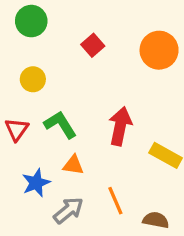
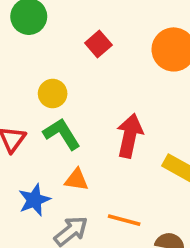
yellow circle: (33, 79) -> (53, 94), moved
orange line: (115, 201) -> (124, 220), turned -52

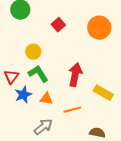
blue star: (34, 200) -> (23, 95), moved
orange line: (124, 220) -> (72, 110), moved, turned -30

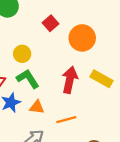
orange circle: (99, 28) -> (82, 38), moved
yellow rectangle: (103, 93) -> (101, 79), moved

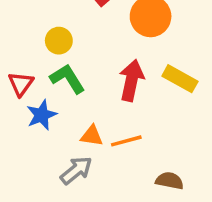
orange triangle: (37, 107) -> (92, 136), moved

